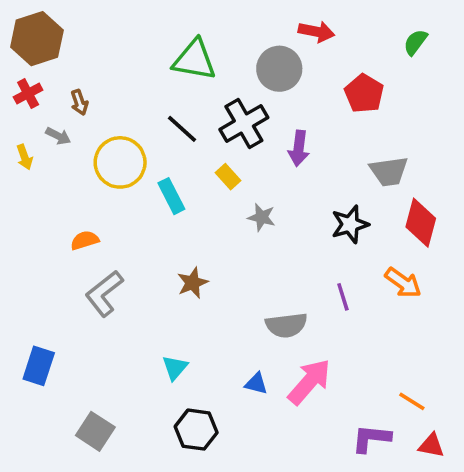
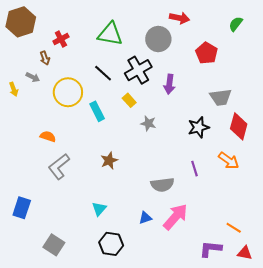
red cross: (28, 93) -> (61, 39), moved
orange semicircle: (85, 240) -> (48, 136), turned 35
blue triangle: (256, 384) -> (145, 218), turned -32

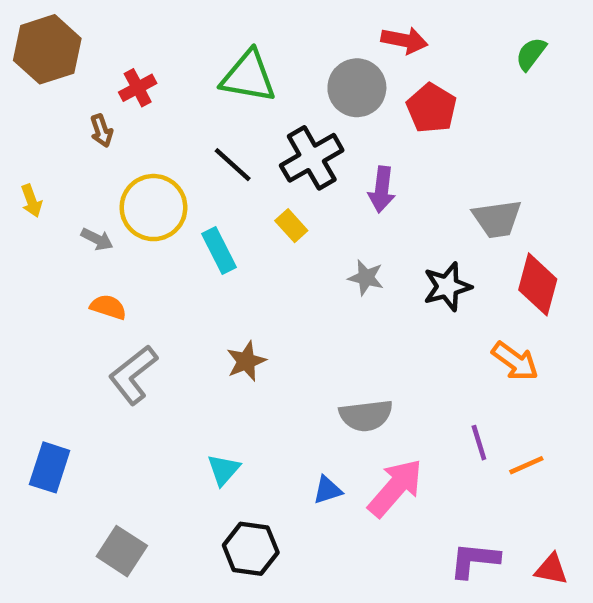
red pentagon: (207, 53) -> (431, 108), moved
gray arrow: (33, 77) -> (97, 239), moved
gray star: (148, 123) -> (366, 278), moved
purple line: (194, 169) -> (479, 443), moved
orange line: (234, 228) -> (526, 465), moved, turned -56

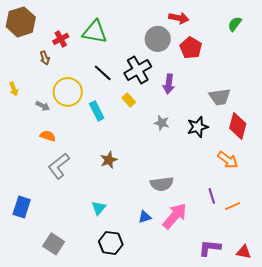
green triangle: (248, 76) -> (95, 32), moved

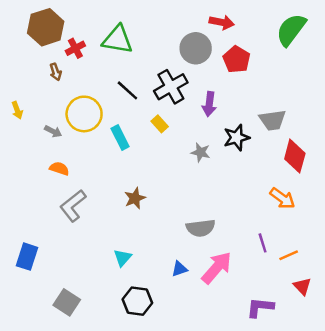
brown hexagon: (21, 22) -> (46, 27), moved
green semicircle: (235, 24) -> (291, 30), size x1.8
black star: (198, 127) -> (237, 138), moved
red triangle: (244, 252) -> (302, 286), moved, turned 35

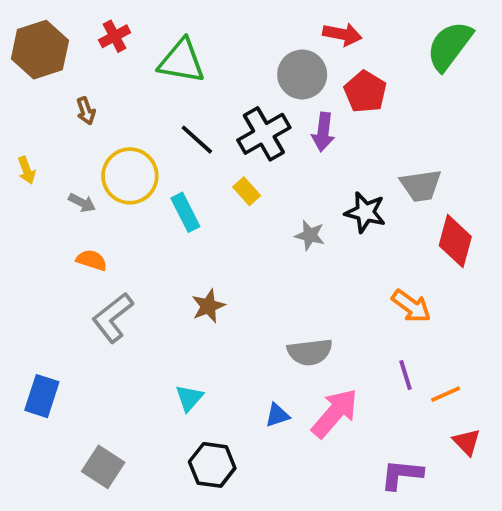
brown hexagon: (46, 27) -> (40, 50), moved
red cross: (75, 48) -> (115, 36), moved
purple arrow: (209, 104) -> (323, 132), moved
black star: (237, 138) -> (365, 212), turned 30
orange arrow: (282, 198) -> (411, 306), moved

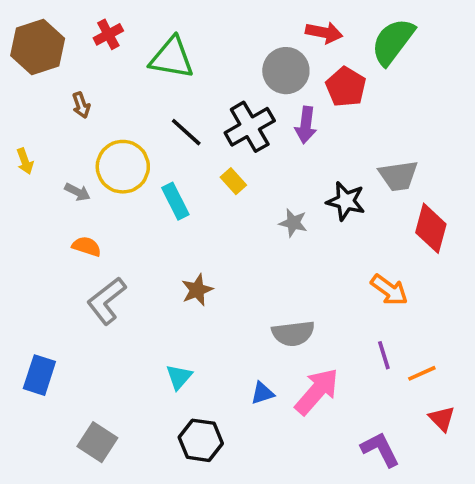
green semicircle: (450, 46) -> (393, 42), moved
purple L-shape: (402, 475) -> (380, 449), turned 57

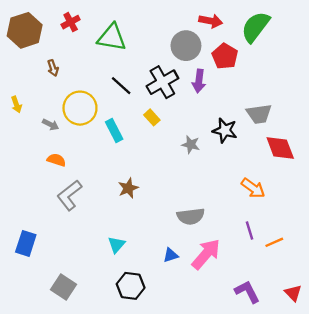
red diamond: (431, 228) -> (280, 148), turned -36
red triangle: (442, 419) -> (293, 293), moved

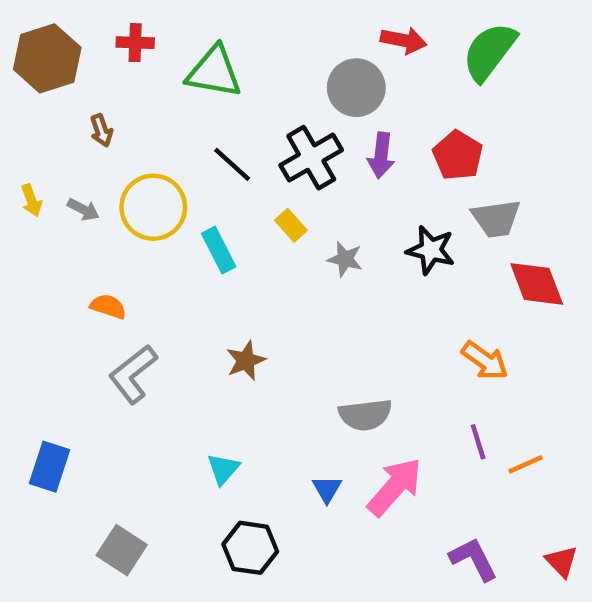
red cross: (71, 22) -> (135, 43), turned 30
red pentagon: (225, 56) -> (458, 155), moved
gray arrow: (51, 125) -> (83, 209), moved
gray star: (191, 145) -> (345, 259), moved
blue triangle: (171, 255) -> (327, 489), turned -42

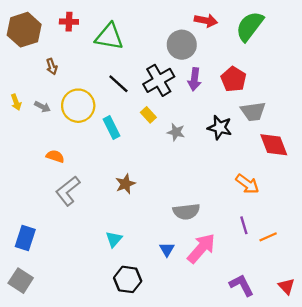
gray square: (122, 550) -> (21, 281), moved

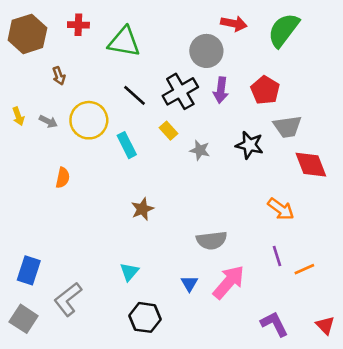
orange semicircle: (55, 156) -> (63, 178), turned 84
gray L-shape: (68, 191) -> (68, 299), moved

